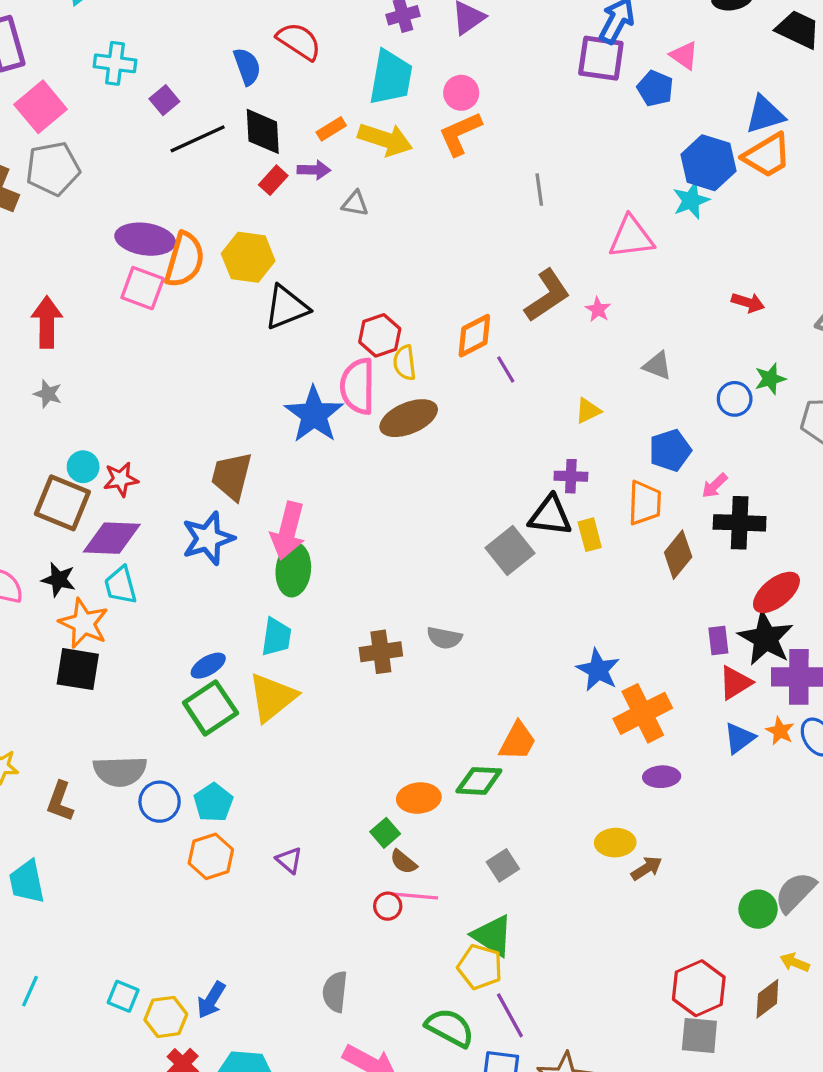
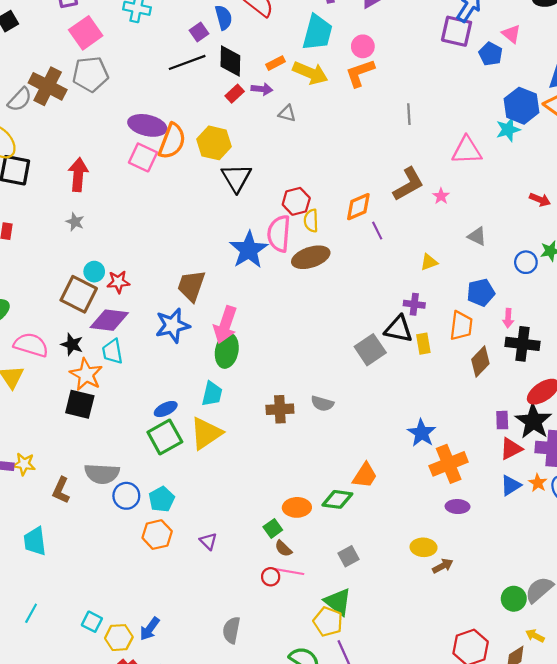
purple square: (164, 100) -> (199, 32), moved
black triangle: (286, 307) -> (236, 178), turned -44
pink arrow: (715, 486) -> (508, 318), turned -48

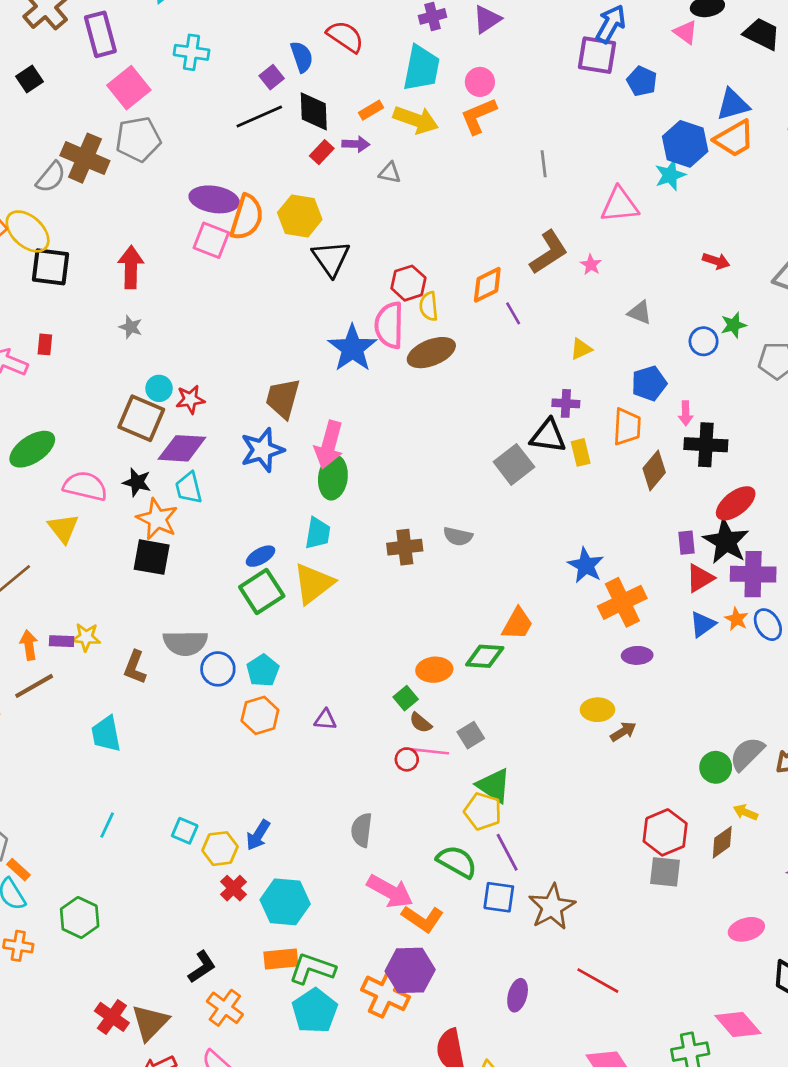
pink triangle: (511, 34) -> (686, 32), moved
purple triangle: (208, 541) -> (325, 720), turned -36
gray square: (349, 556) -> (471, 735), moved

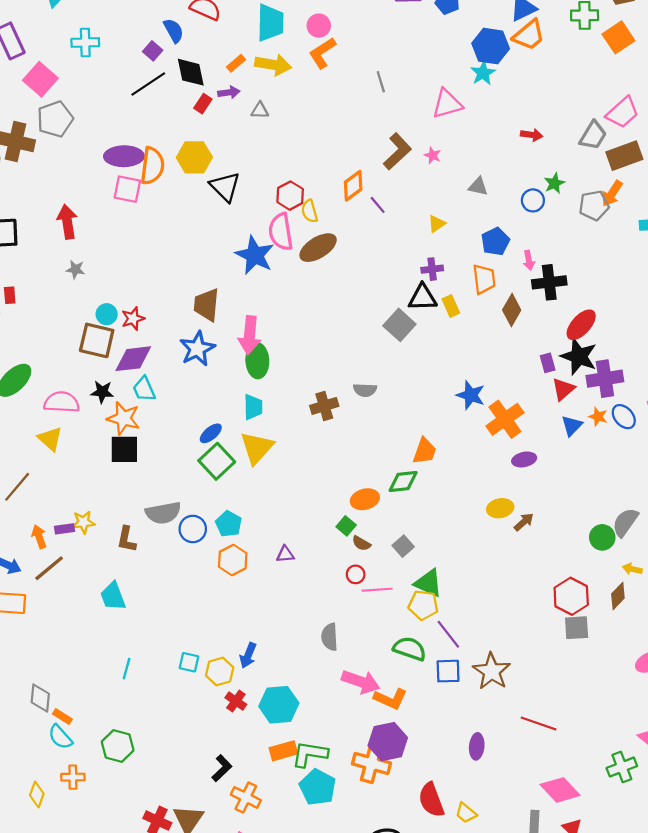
pink line: (430, 751) -> (377, 590), moved

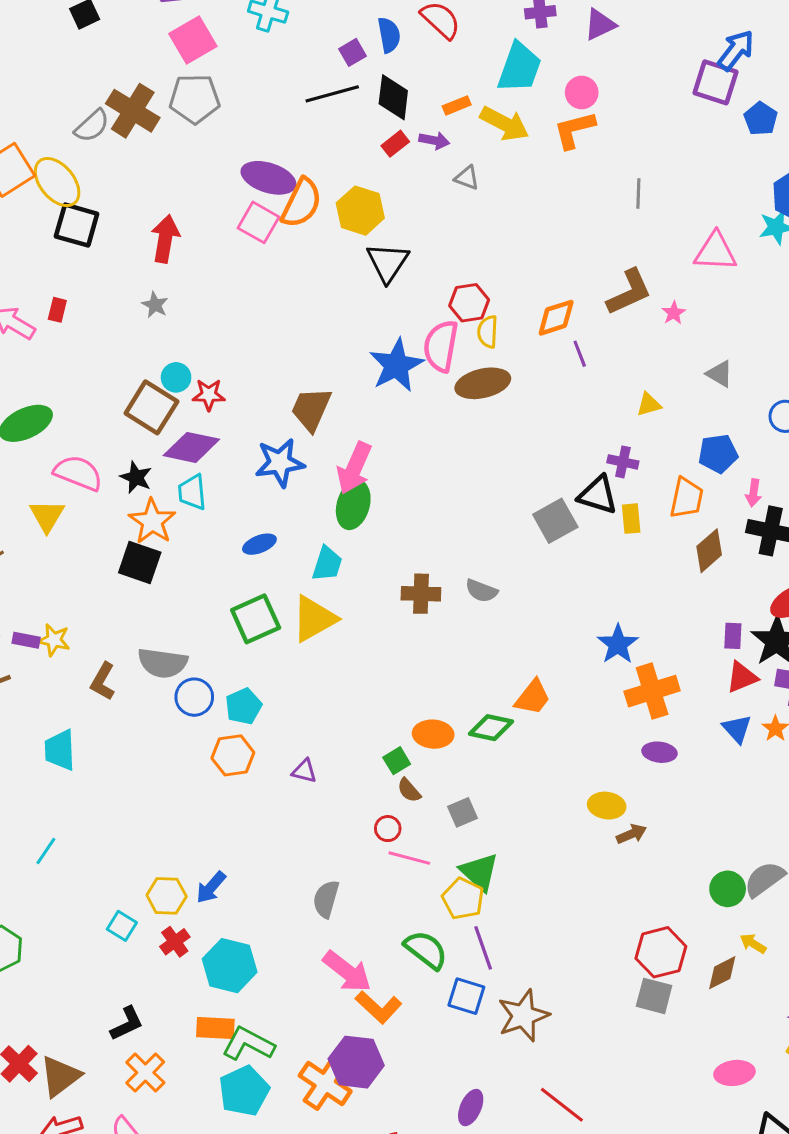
blue triangle: (572, 426) -> (737, 729), turned -45
blue ellipse: (211, 433) -> (259, 544), moved
cyan square: (189, 662) -> (122, 926), moved

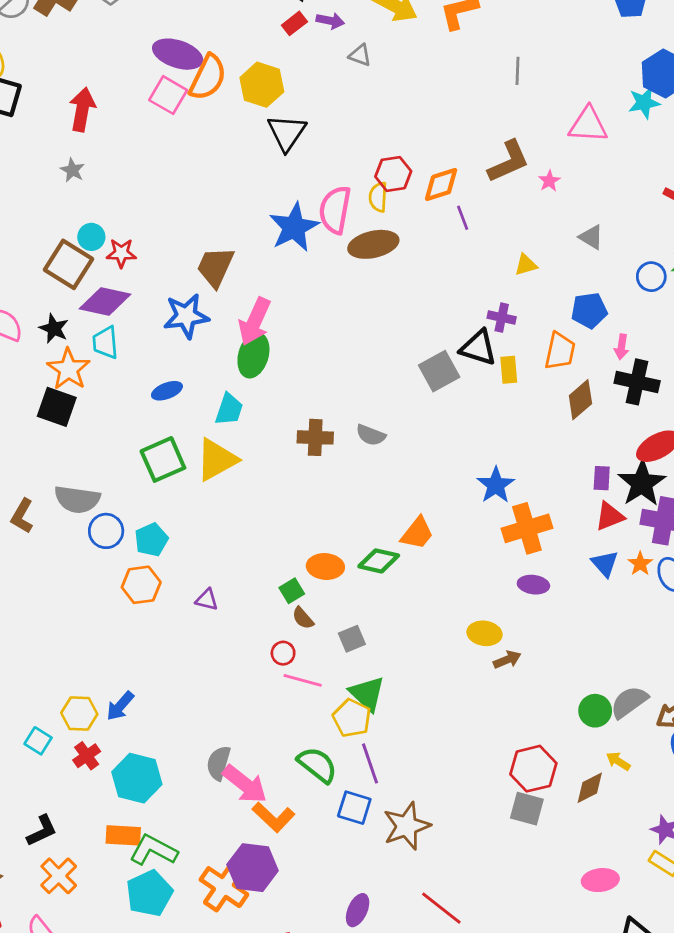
red hexagon: (469, 303) -> (393, 174), moved
gray semicircle: (326, 899) -> (219, 763), moved

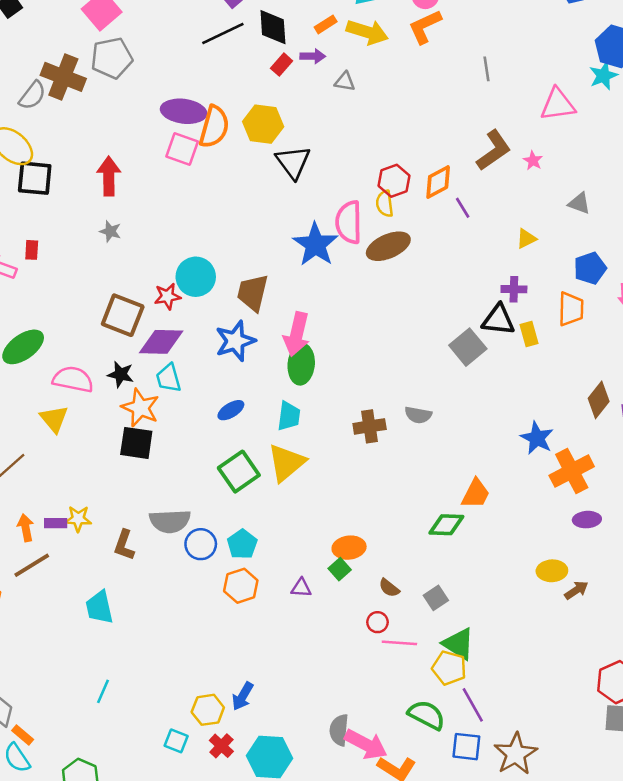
cyan circle: (91, 237) -> (196, 277), moved, size x1.6
brown diamond: (580, 400) -> (599, 400), moved
orange ellipse: (325, 566) -> (349, 548), moved
green square: (292, 591) -> (340, 569), moved

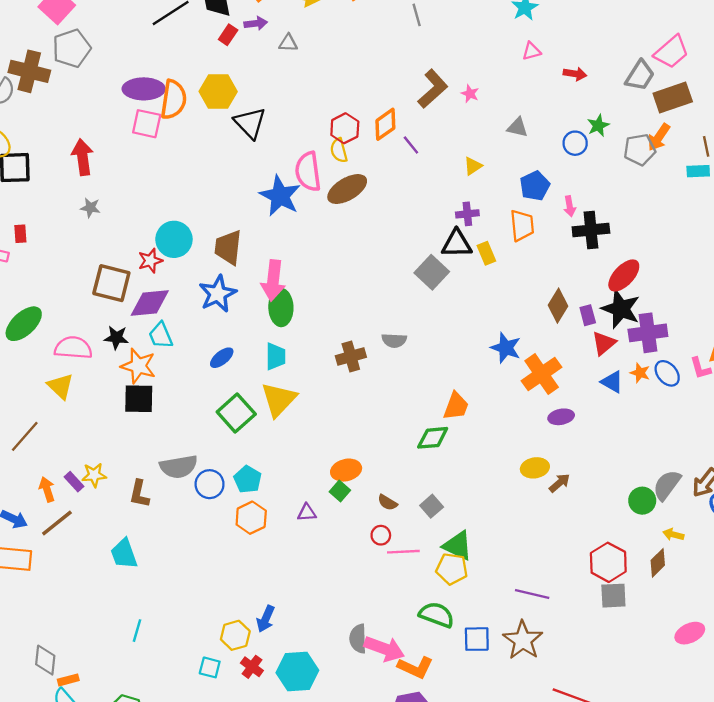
pink triangle: (558, 105) -> (532, 51), moved, size x0.6
purple rectangle: (56, 523) -> (74, 482), turned 54
purple line: (473, 705) -> (532, 594), moved, turned -40
orange rectangle: (23, 735) -> (68, 680), turned -48

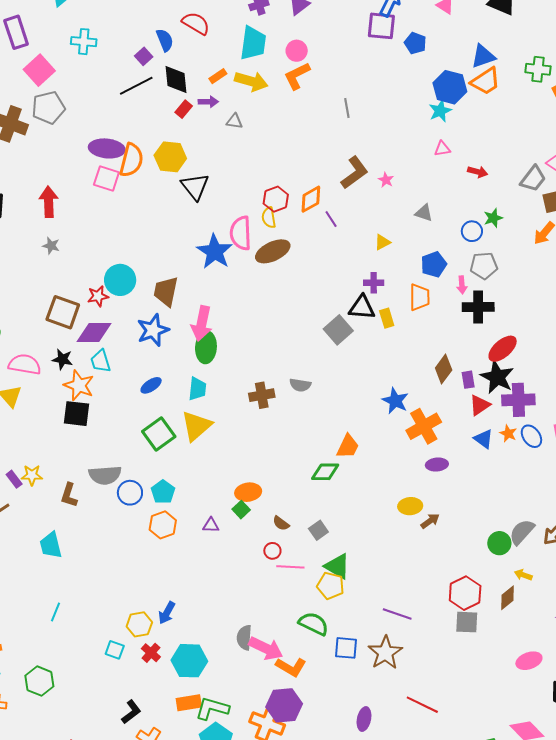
gray pentagon: (640, 150) -> (484, 266), moved

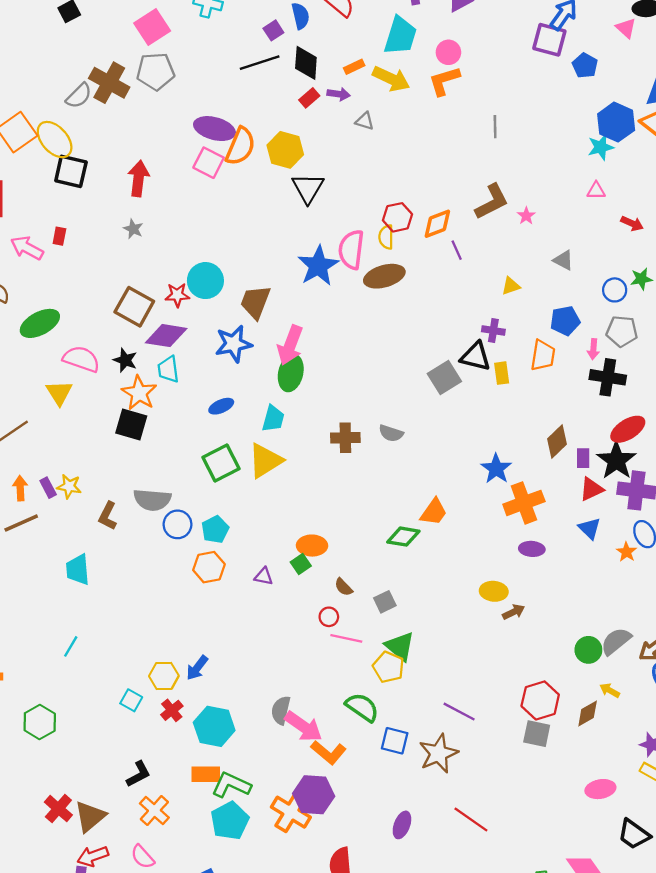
orange star: (508, 434) -> (627, 552), moved

